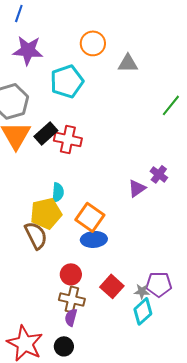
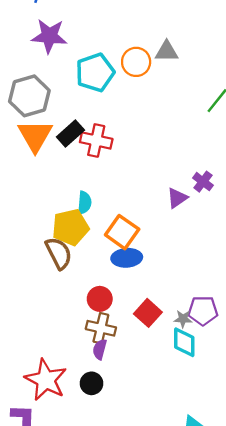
orange circle: (93, 43) -> (136, 62), moved
cyan diamond: (143, 311) -> (184, 342), turned -48

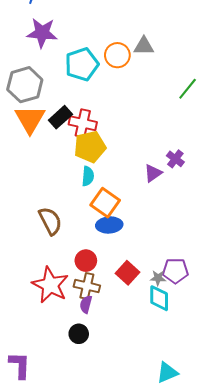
cyan semicircle: (84, 203) -> (88, 176), moved
yellow pentagon: (70, 227) -> (90, 147), moved
red star: (46, 380) -> (50, 285), moved

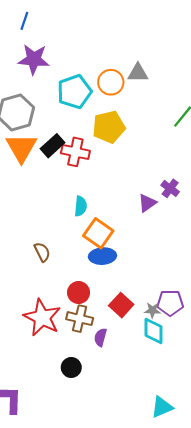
yellow pentagon: (90, 147) -> (109, 127), moved
brown semicircle: (50, 221) -> (42, 252), size x0.7
purple semicircle: (86, 304) -> (100, 337), moved

